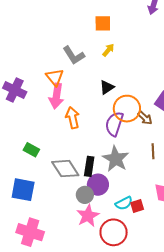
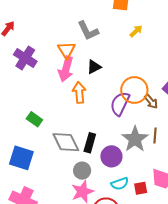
yellow arrow: (108, 50) -> (136, 31), moved
black triangle: (107, 87) -> (94, 67), moved
gray star: (116, 159) -> (135, 139), moved
purple circle: (98, 185) -> (111, 156), moved
red square: (137, 206) -> (141, 188), moved

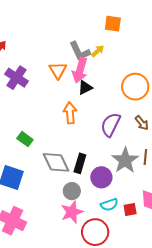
yellow arrow: (136, 31) -> (98, 51), moved
pink arrow: (66, 69) -> (80, 70), moved
orange circle: (134, 90) -> (135, 87), moved

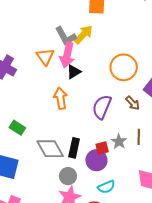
yellow arrow: (98, 51) -> (84, 35), size x1.5
gray star: (125, 160) -> (119, 141), size x0.6
red square: (130, 210) -> (102, 148), moved

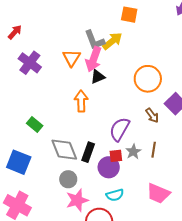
purple semicircle: (102, 107) -> (120, 129), moved
gray circle: (68, 176) -> (68, 179), moved

